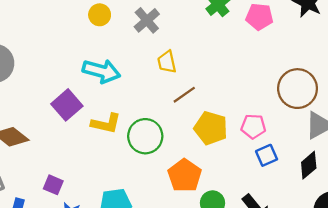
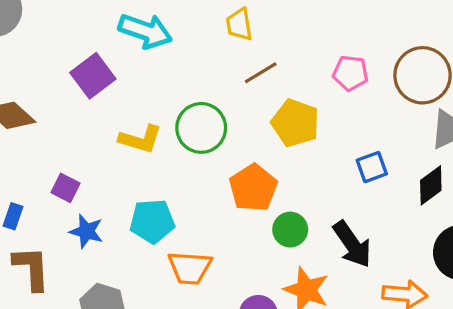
yellow L-shape: (106, 123) -> (140, 139), moved
pink pentagon: (253, 126) -> (350, 73), moved

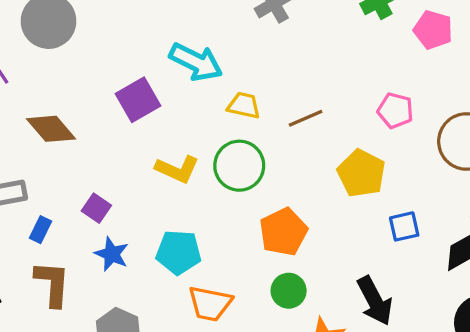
yellow trapezoid: (239, 24) -> (244, 105), moved, turned 104
pink pentagon: (350, 73) -> (395, 111), moved
yellow pentagon: (295, 123) -> (361, 173), moved
green circle: (290, 230) -> (289, 291), moved

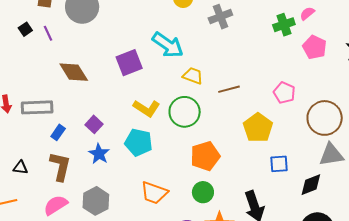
cyan pentagon: (179, 252) -> (139, 142), moved

